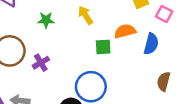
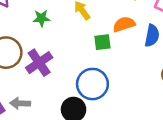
purple cross: (41, 63) -> (39, 63), size x1.5

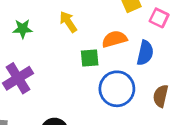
blue circle: (92, 84) -> (117, 89), moved

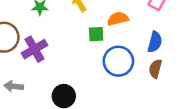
blue semicircle: (145, 53) -> (155, 42), moved

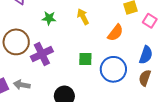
orange semicircle: (118, 19) -> (115, 33), turned 138
green square: (96, 34) -> (85, 59), moved

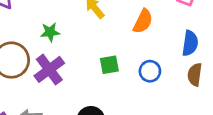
green star: (49, 18) -> (50, 32), moved
blue circle: (113, 69) -> (150, 71), size x0.6

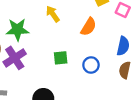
green star: (50, 32) -> (17, 30), size x1.5

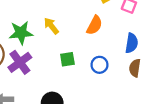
yellow arrow: (53, 14) -> (51, 26), moved

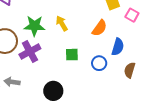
blue semicircle: (132, 43) -> (118, 47), moved

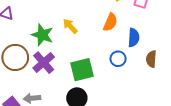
green star: (34, 26) -> (42, 35), turned 30
green square: (72, 55) -> (82, 70), moved, size x1.6

